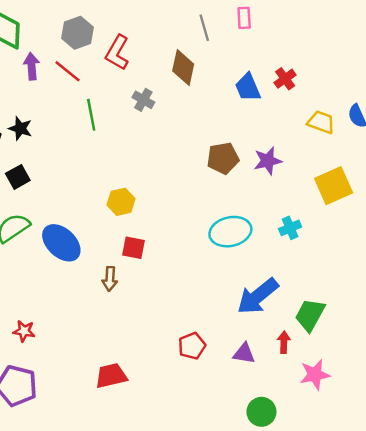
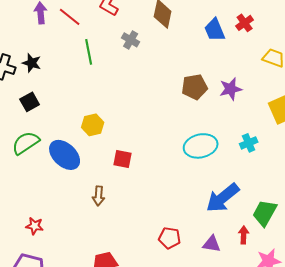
yellow hexagon: (121, 202) -> (93, 125), moved
brown arrow: (110, 279) -> (99, 196), moved
red pentagon: (192, 346) -> (170, 238), turned 30

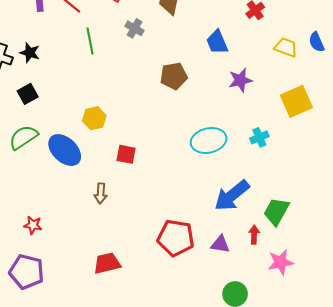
blue trapezoid: (215, 30) -> (217, 42), moved
brown pentagon: (195, 87) -> (174, 76), moved
red pentagon: (170, 238) -> (176, 238), size x1.6

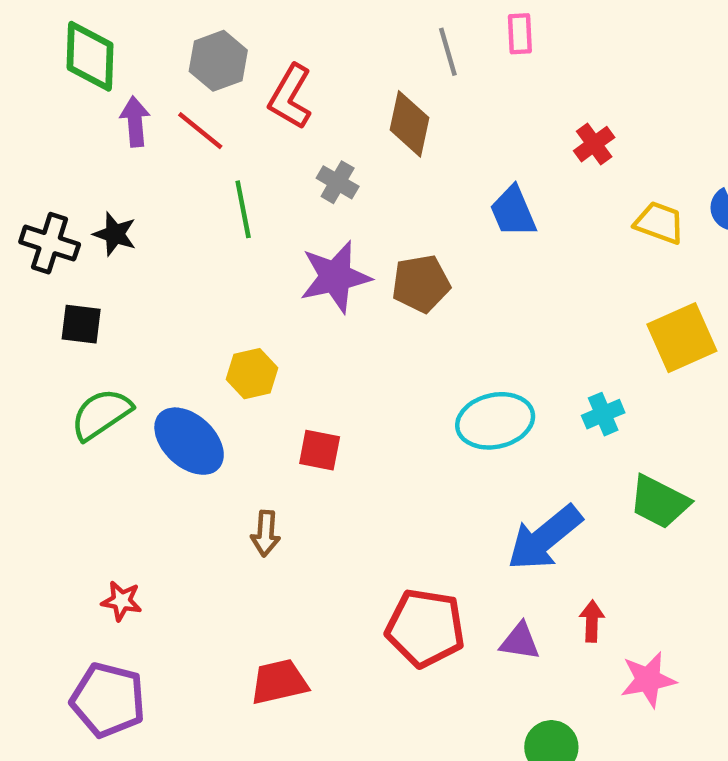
purple star: (240, 80) -> (335, 277), moved, size x1.4
black square: (28, 94) -> (81, 324), moved, turned 36
green trapezoid: (276, 211) -> (659, 502), moved, turned -92

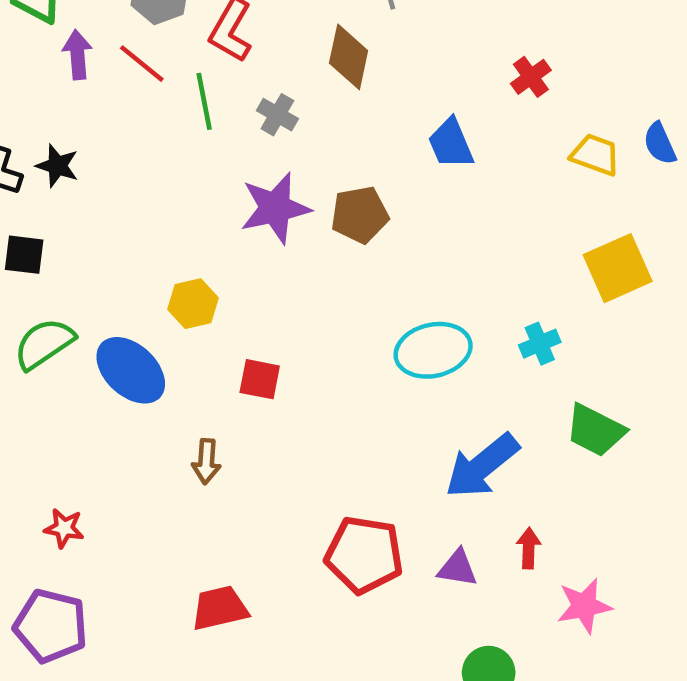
green line: (243, 209) -> (204, 101), moved

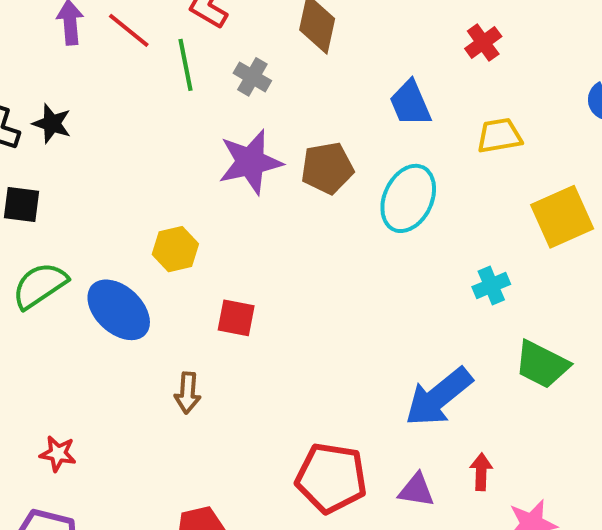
yellow trapezoid: (595, 155) -> (499, 136), moved, turned -30
cyan ellipse: (433, 350) -> (408, 198), moved, turned -52

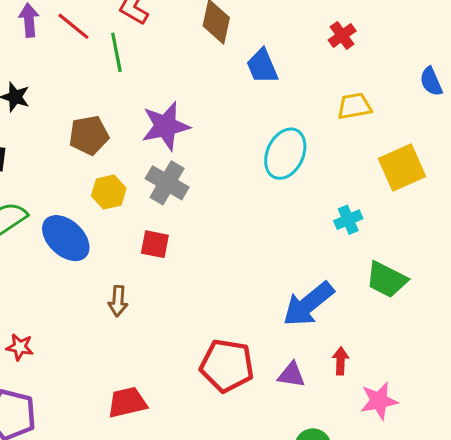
gray cross: (252, 77) -> (167, 183), moved, size x1.5
blue trapezoid: (410, 103) -> (262, 66), moved
brown pentagon: (327, 168) -> (89, 135), moved

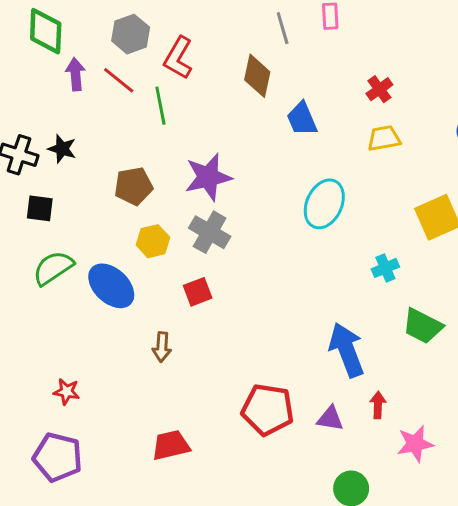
yellow trapezoid: (354, 106) -> (384, 138), moved
red square: (155, 244) -> (198, 292), turned -32
blue arrow: (308, 304) -> (347, 350), turned 108

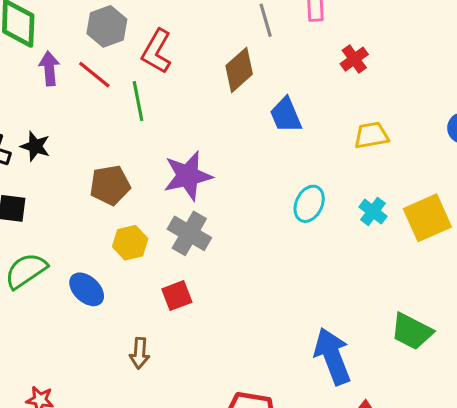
brown diamond: (257, 76) -> (239, 70), turned 36
red cross: (379, 89) -> (354, 59), moved
cyan ellipse: (324, 204) -> (309, 204), size x0.7
cyan cross: (385, 268) -> (373, 212), moved, turned -30
blue ellipse: (111, 286) -> (87, 289), size x0.7

